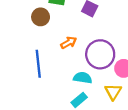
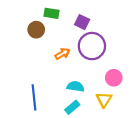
purple circle: (100, 54) -> (92, 46), moved
blue line: (38, 64) -> (34, 97), moved

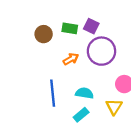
green rectangle: (51, 13) -> (70, 28), moved
blue line: (34, 97) -> (53, 93), moved

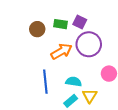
orange arrow: (71, 59) -> (61, 51), size x1.5
yellow triangle: (114, 107) -> (90, 96), moved

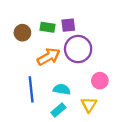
purple square: (80, 22) -> (68, 25), turned -32
yellow triangle: (90, 96) -> (89, 105), moved

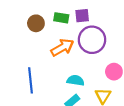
blue line: (31, 89) -> (30, 80), moved

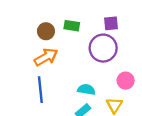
purple square: (82, 16) -> (111, 23), moved
orange arrow: (62, 47) -> (46, 57), moved

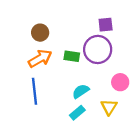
green rectangle: (72, 26) -> (72, 56), moved
cyan semicircle: (86, 90) -> (81, 91), turned -42

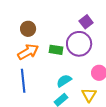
purple square: (106, 25) -> (86, 22), turned -32

